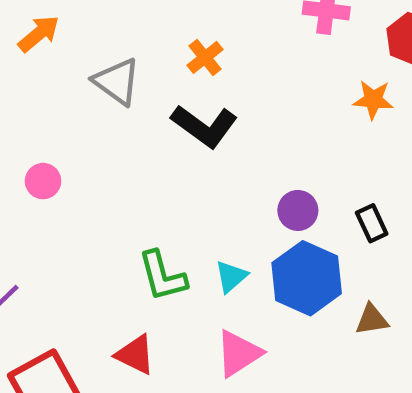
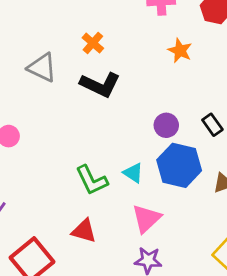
orange star: (373, 100) -> (180, 51), moved, turned 30
cyan triangle: (231, 277) -> (133, 173), turned -35

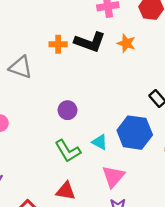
orange cross: (93, 43) -> (58, 44), turned -35
black L-shape: (100, 85) -> (90, 42), moved
purple circle: (166, 125) -> (67, 110), moved

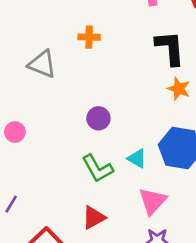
black L-shape: (90, 42) -> (170, 48), moved, turned -116
orange star: (126, 43) -> (179, 89), moved
red triangle: (66, 191) -> (94, 217), turned -40

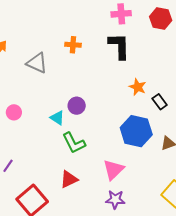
black L-shape: (170, 48) -> (119, 46), moved
cyan triangle: (137, 158) -> (57, 118), moved

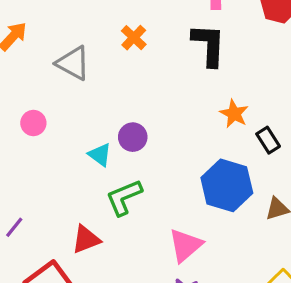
orange cross: (73, 45) -> (134, 38), turned 35
pink circle: (14, 112) -> (33, 123), moved
green L-shape: (74, 143) -> (124, 197), turned 90
red triangle: (69, 179) -> (86, 239), moved

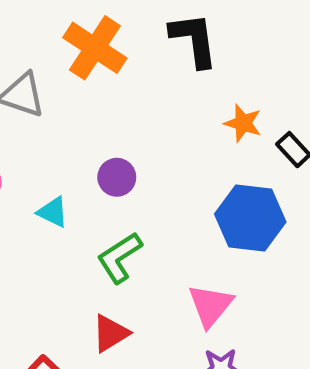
orange cross: (134, 38) -> (95, 48), size x1.8
cyan triangle: (100, 155) -> (53, 212), moved
red triangle: (86, 239) -> (110, 333), moved

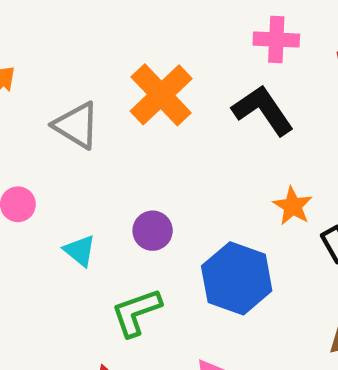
black L-shape: (194, 40) -> (263, 110), turned -40
blue hexagon: (250, 218) -> (237, 278), moved

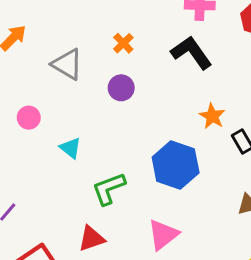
orange cross: (161, 95) -> (123, 43), size x0.5
purple circle: (153, 231) -> (121, 88), moved

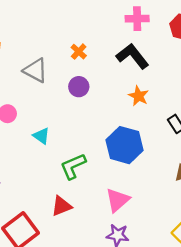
orange star: (212, 116) -> (138, 96), moved

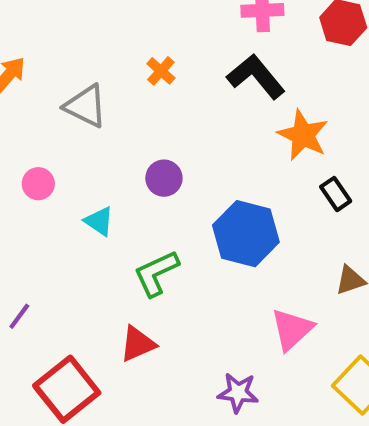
purple circle: (79, 87) -> (164, 178), moved
orange star: (138, 96) -> (303, 135), moved, size x1.4
pink triangle: (118, 200) -> (292, 329), moved

